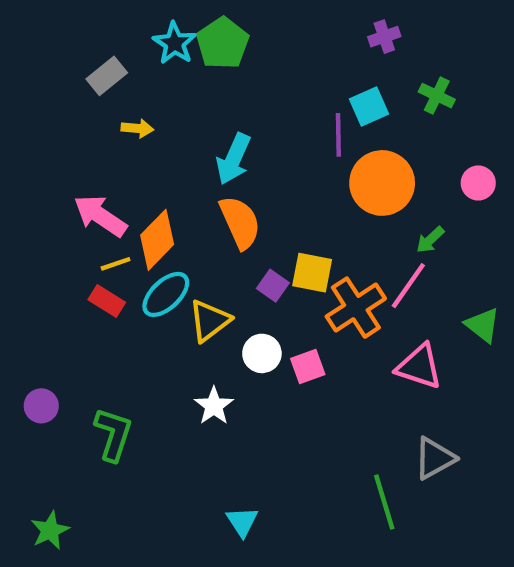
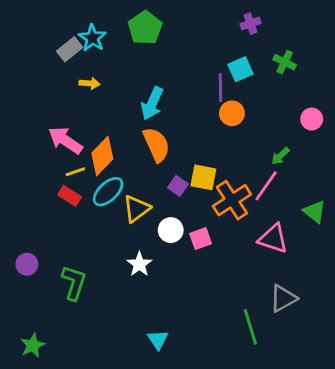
cyan star: (175, 43) -> (92, 38), moved
orange circle: (382, 183) -> (232, 113), moved, size x0.6

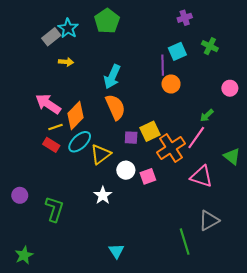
yellow square: (203, 177) -> (150, 131), turned -36
purple square: (178, 186) -> (131, 138), turned -32

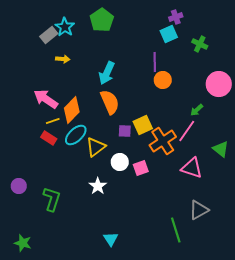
cyan square: (177, 51) -> (169, 34), moved
pink circle: (230, 88) -> (219, 84), size x1.6
green star: (24, 255) -> (23, 243), turned -30

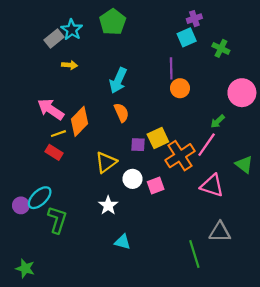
orange semicircle: (110, 102) -> (121, 113), size x0.7
cyan ellipse: (76, 135) -> (40, 198), moved
gray triangle: (199, 210) -> (220, 232), turned 30
cyan triangle: (111, 239) -> (123, 242), moved, turned -42

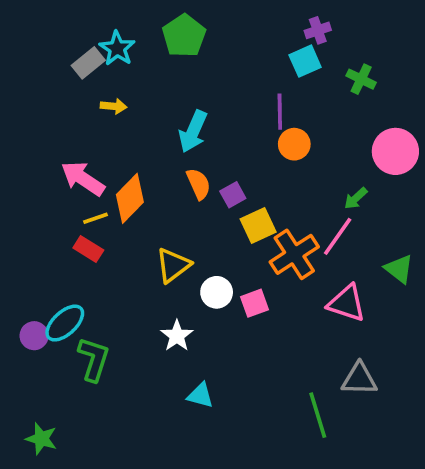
purple square: (138, 145) -> (233, 195), moved, turned -32

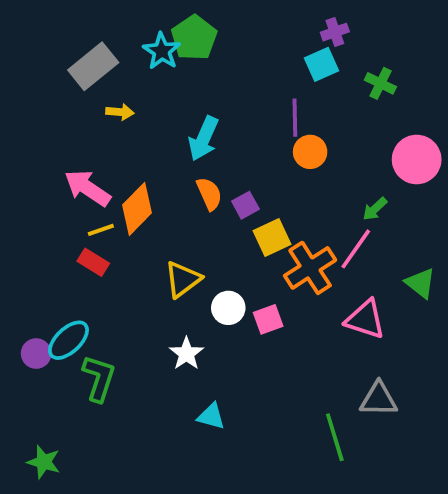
cyan star: (117, 48) -> (162, 51), moved
gray rectangle: (88, 63) -> (93, 66), size x1.4

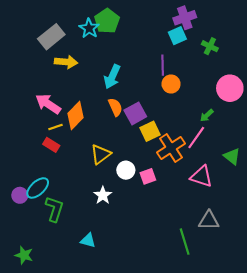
purple cross: (335, 32) -> (185, 18), size x1.5
yellow arrow: (120, 112) -> (66, 62), size x1.5
purple square: (245, 205) -> (135, 113), size x1.5
cyan triangle: (211, 416) -> (88, 240), moved

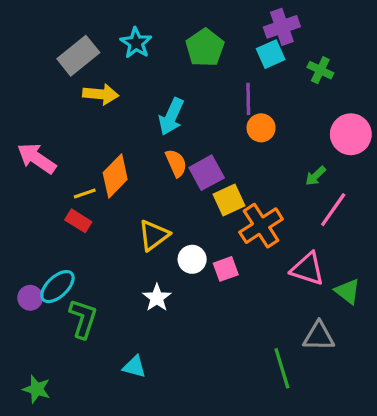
green pentagon: (107, 21) -> (205, 48), moved
pink arrow: (48, 104) -> (37, 158), moved
pink line: (196, 138) -> (333, 210), moved
green triangle: (232, 156) -> (348, 291), moved

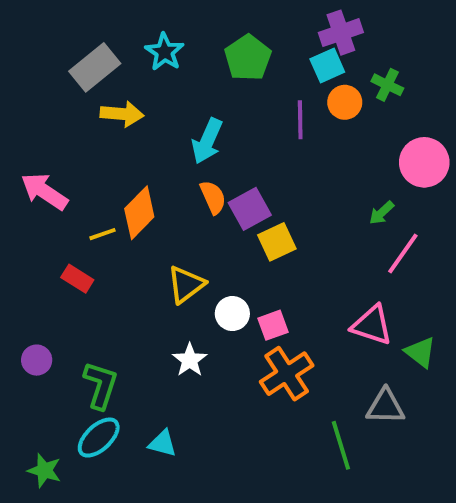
orange circle: (261, 128) -> (345, 102), moved
red rectangle: (78, 221) -> (77, 279), moved
orange cross: (261, 226) -> (287, 374), moved
cyan ellipse: (57, 287) -> (99, 438), moved

